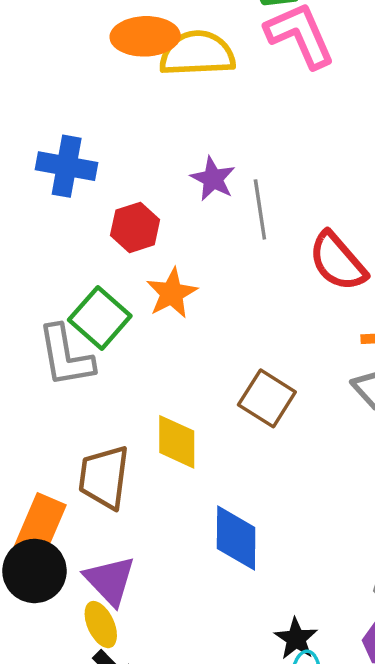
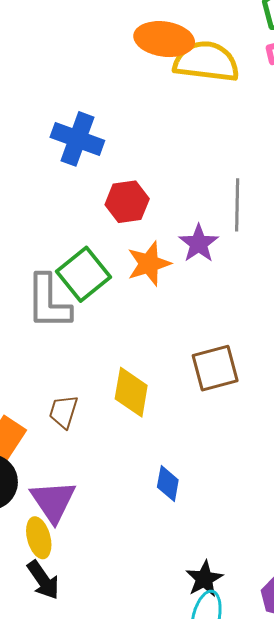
purple star: (213, 179) -> (199, 243), moved
brown square: (267, 398) -> (215, 368), turned 33
brown trapezoid: (104, 477) -> (63, 412), size x0.6
blue diamond: (236, 538) -> (168, 483), size x0.6

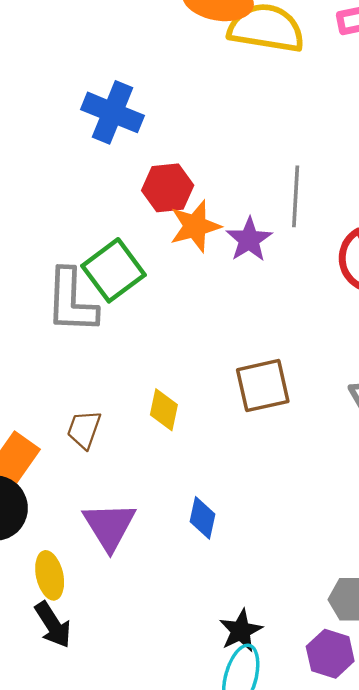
orange star: (149, 264) -> (195, 226), moved
yellow diamond: (131, 392) -> (164, 410), size x0.7
purple triangle: (53, 501) -> (109, 526), moved

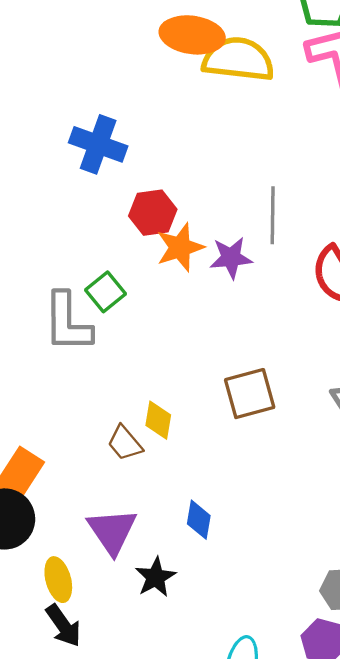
purple star: (249, 240) -> (231, 258), turned 30
green square: (113, 270) -> (106, 292), size x0.7
brown trapezoid: (84, 429) -> (125, 443), moved, turned -57
black star: (241, 631) -> (155, 577), moved

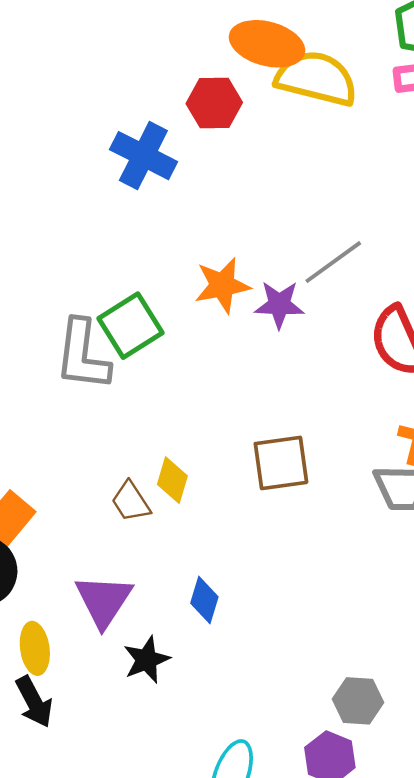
red hexagon: (153, 213) -> (214, 103), moved
gray line: (273, 215) -> (333, 262), turned 46
green square: (106, 292) -> (131, 326), size x1.4

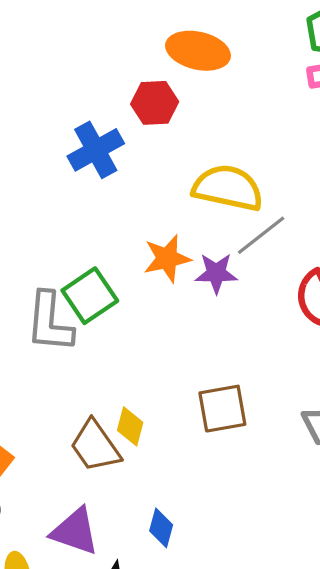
yellow semicircle: (316, 78) -> (228, 188), moved
blue cross: (143, 156) -> (96, 150), turned 36
brown trapezoid: (131, 502) -> (95, 446), size x1.5
purple triangle: (104, 601) -> (75, 531), turned -42

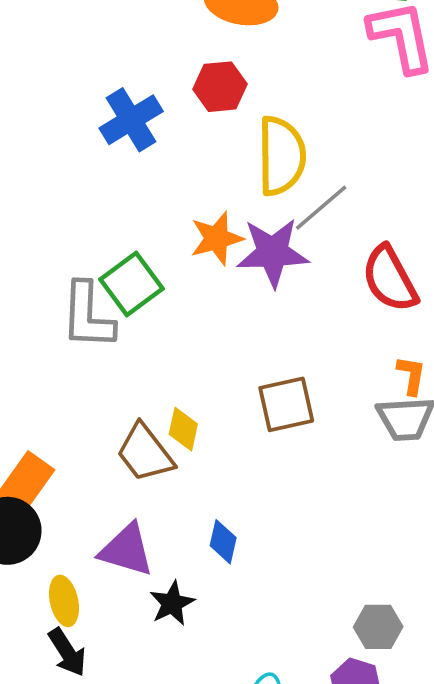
red hexagon: (155, 103) -> (220, 87), moved
yellow semicircle: (228, 188) -> (281, 156), turned 80
purple star: (216, 273) -> (273, 253), size x1.5

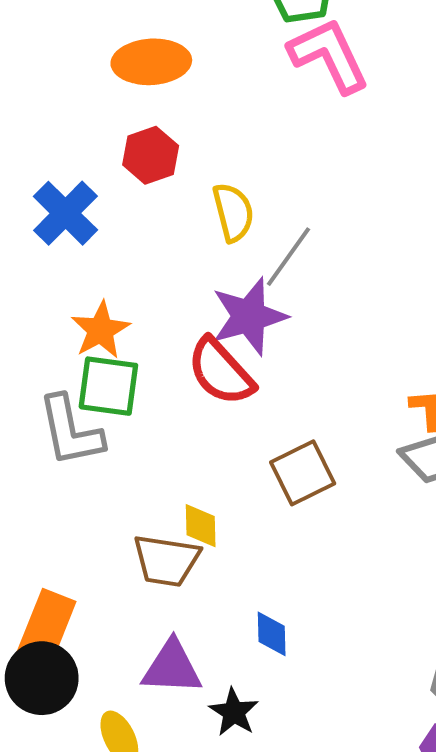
yellow semicircle: (281, 156) -> (233, 212), size x0.7
orange star: (217, 238) -> (101, 330), moved
red semicircle: (390, 279) -> (221, 372), moved
green square: (132, 284) -> (108, 386), turned -32
brown trapezoid: (145, 453) -> (166, 560), turned -30

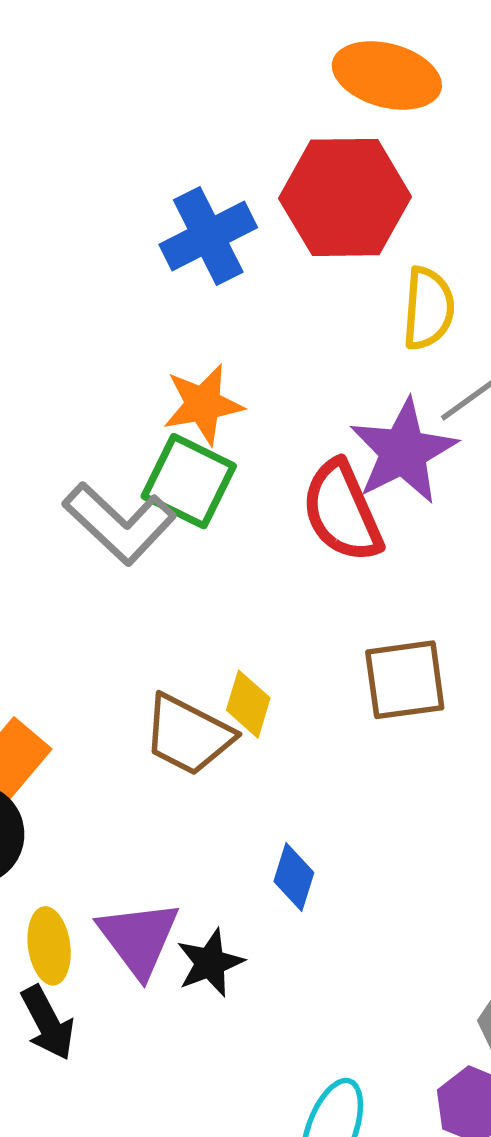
red hexagon: (151, 155) -> (345, 197), size x1.6
purple star: (249, 316) -> (403, 451), turned -30
gray L-shape: (70, 431) -> (119, 523), turned -54
purple triangle: (172, 668) -> (139, 938), moved, turned 32

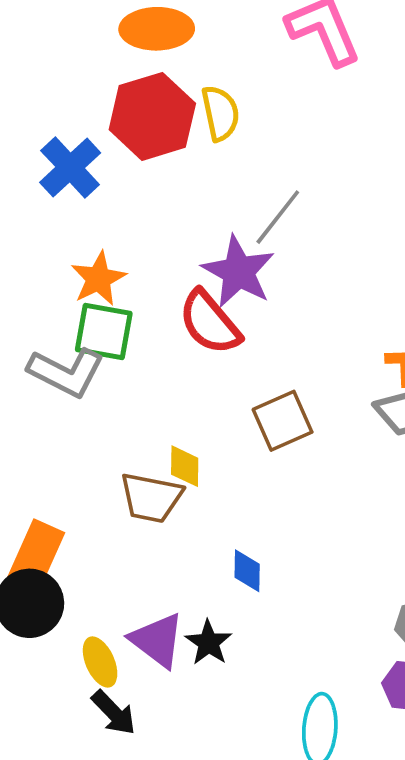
yellow semicircle: (428, 308) -> (220, 113), moved

